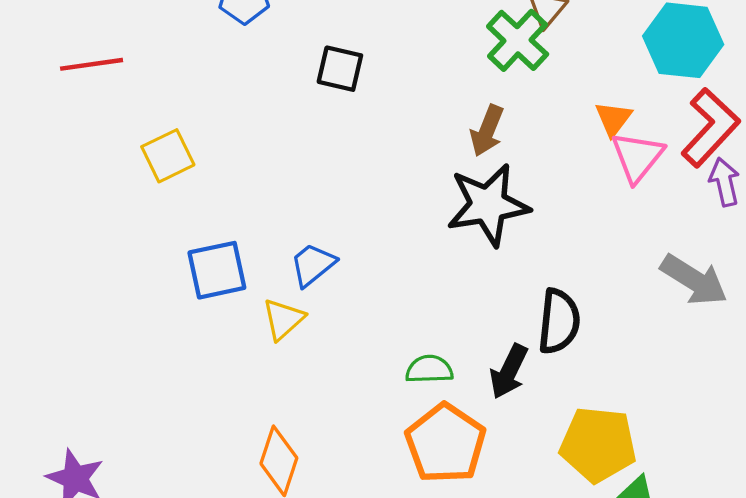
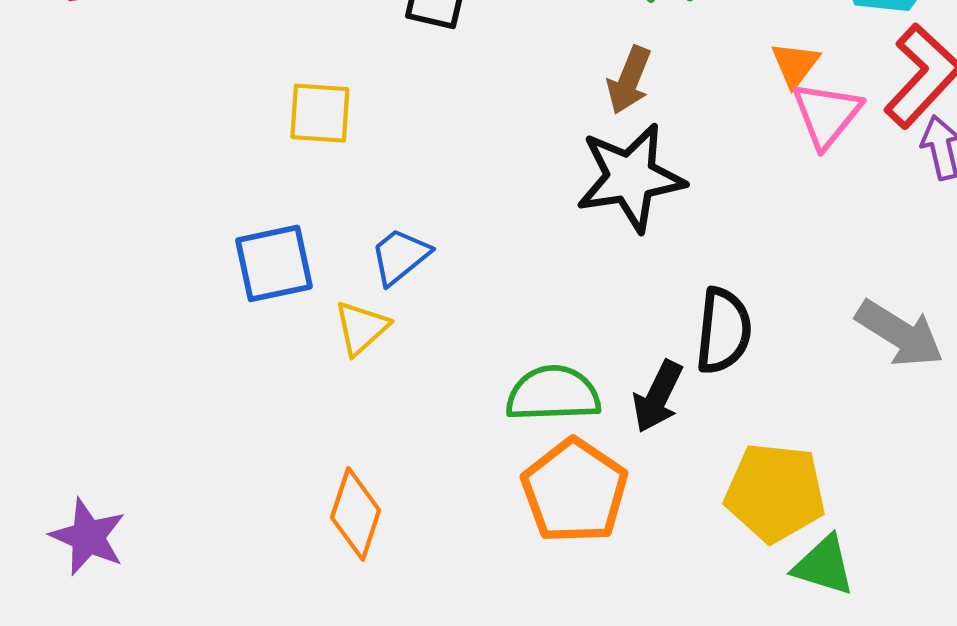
yellow square: (168, 156) -> (320, 113), moved, turned 30
gray arrow: (694, 280) -> (900, 334), moved
green semicircle: (429, 369) -> (553, 394), size x1.5

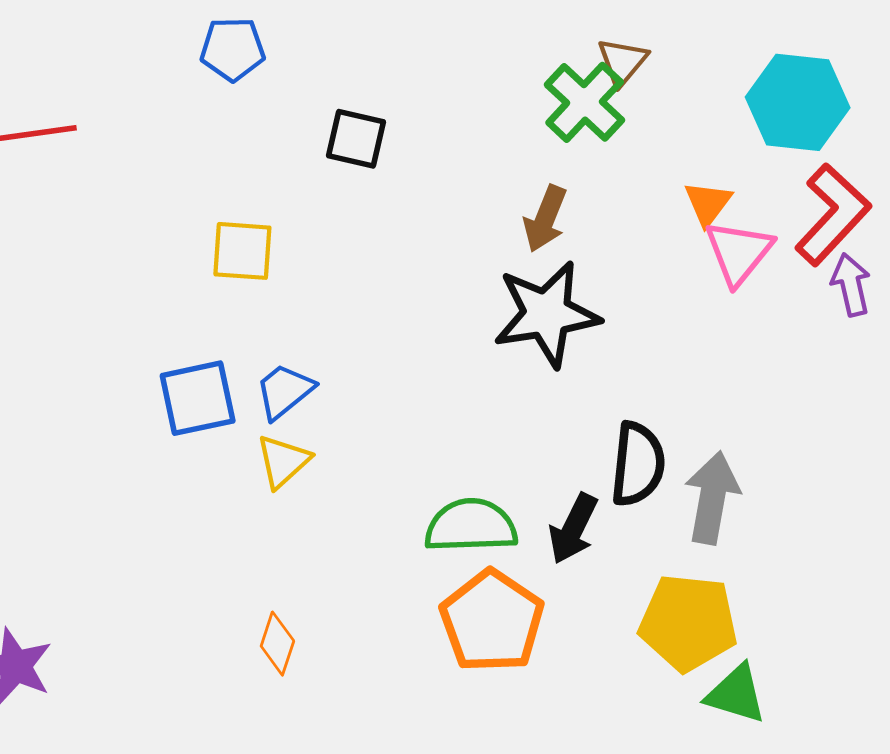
blue trapezoid: (400, 256) -> (284, 391), moved
gray arrow: (900, 334) -> (712, 498), moved, turned -112
orange diamond: (356, 514) -> (277, 644), size x0.7

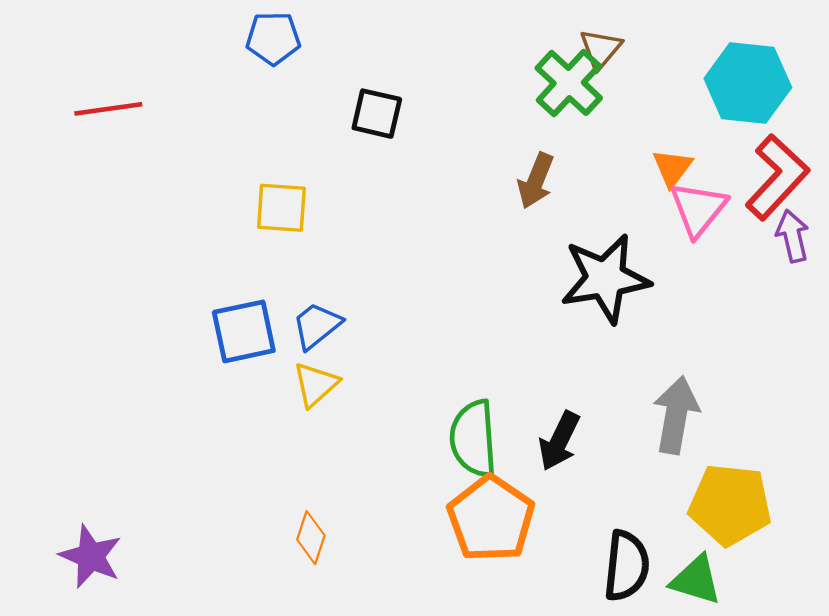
black star: (547, 314) -> (605, 278), moved
black semicircle: (638, 464) -> (626, 566), moved
green semicircle: (471, 526) -> (473, 439), turned -92
yellow pentagon: (688, 623) -> (730, 505), moved

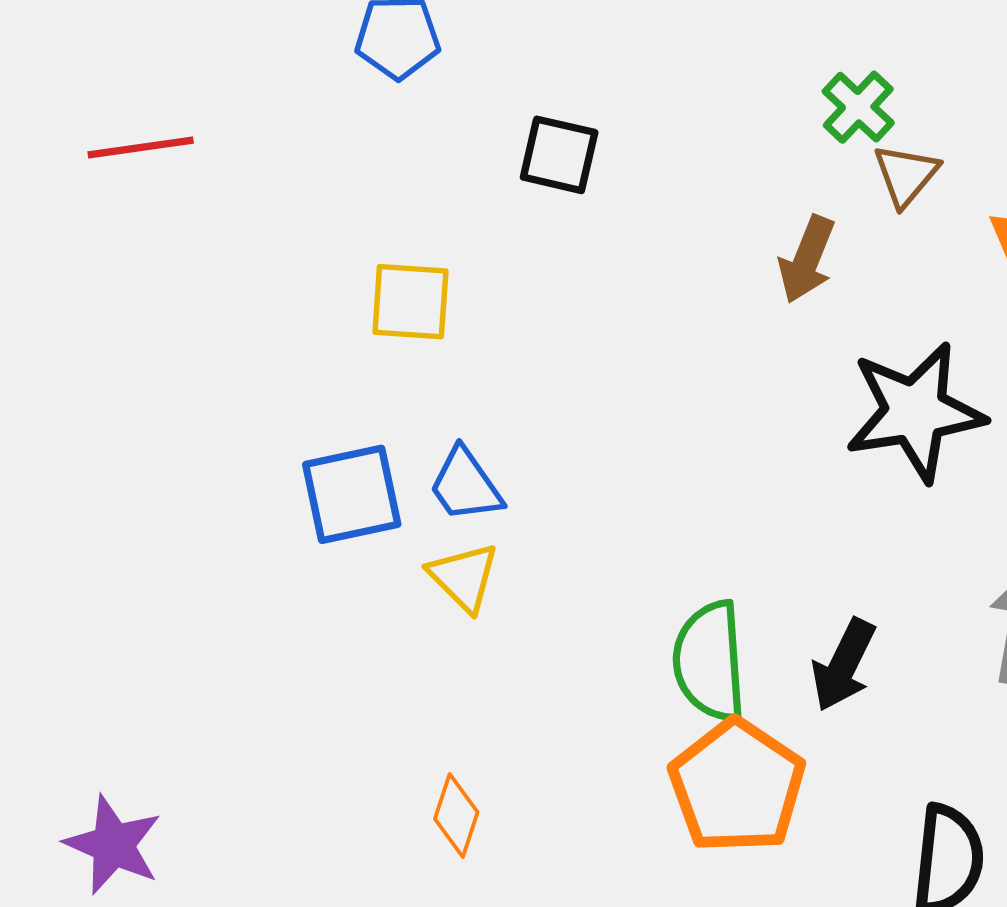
brown triangle: (601, 49) -> (906, 175), moved
green cross: (569, 83) -> (858, 107), size x0.7
blue trapezoid: (317, 326) -> (465, 485), turned -86
yellow triangle: (316, 384) -> (464, 577), turned -33

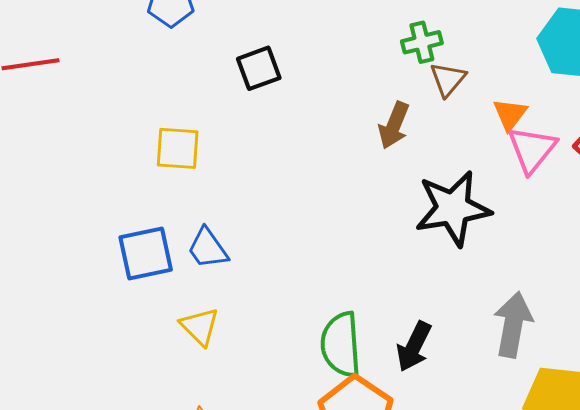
green cross: (858, 107) -> (422, 42), turned 33
black square: (559, 155) -> (259, 68), turned -33
yellow triangle: (464, 577) -> (200, 327), moved

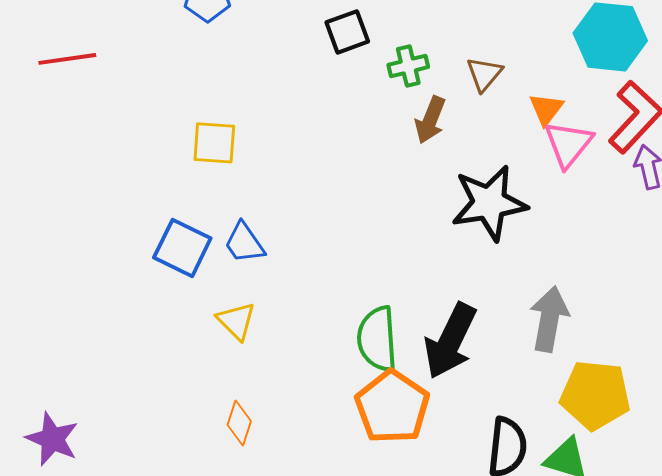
green cross: (422, 42) -> (408, 66), moved
black square: (259, 68) -> (347, 32), moved
blue square: (146, 253) -> (182, 248), turned 38
black arrow: (414, 347) -> (450, 341), size x1.5

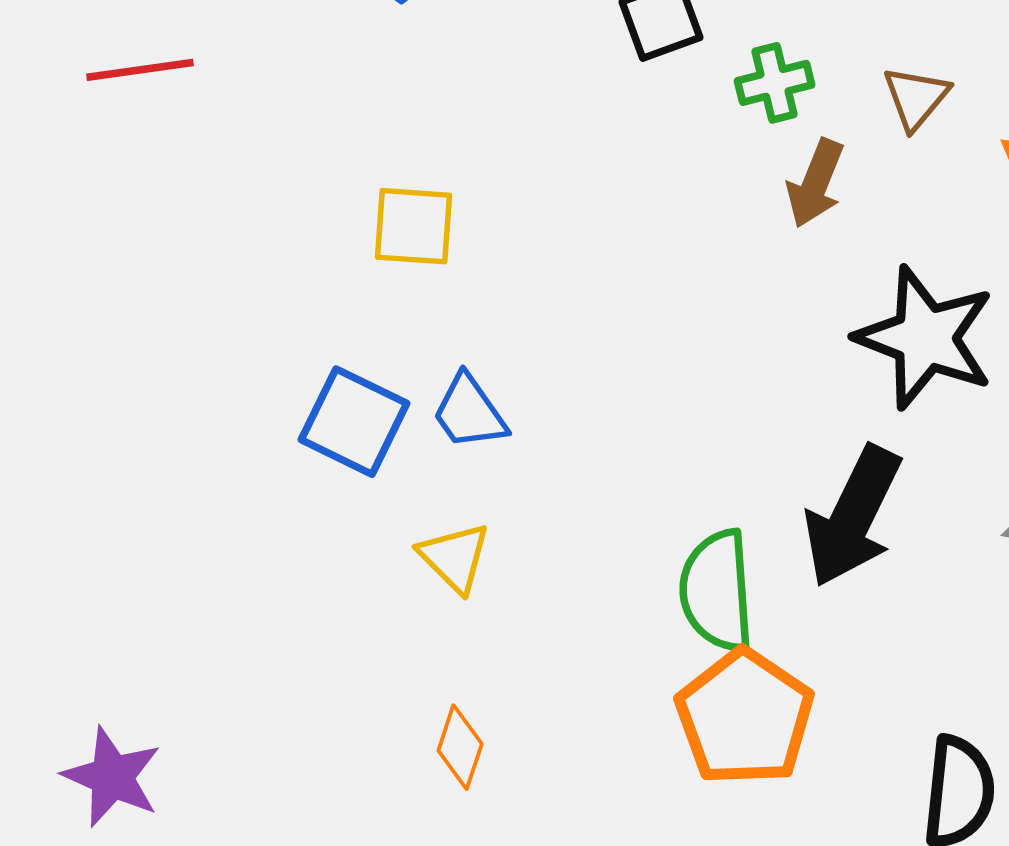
black star: (489, 203) -> (925, 338), turned 30
black arrow: (450, 341) -> (853, 516), moved

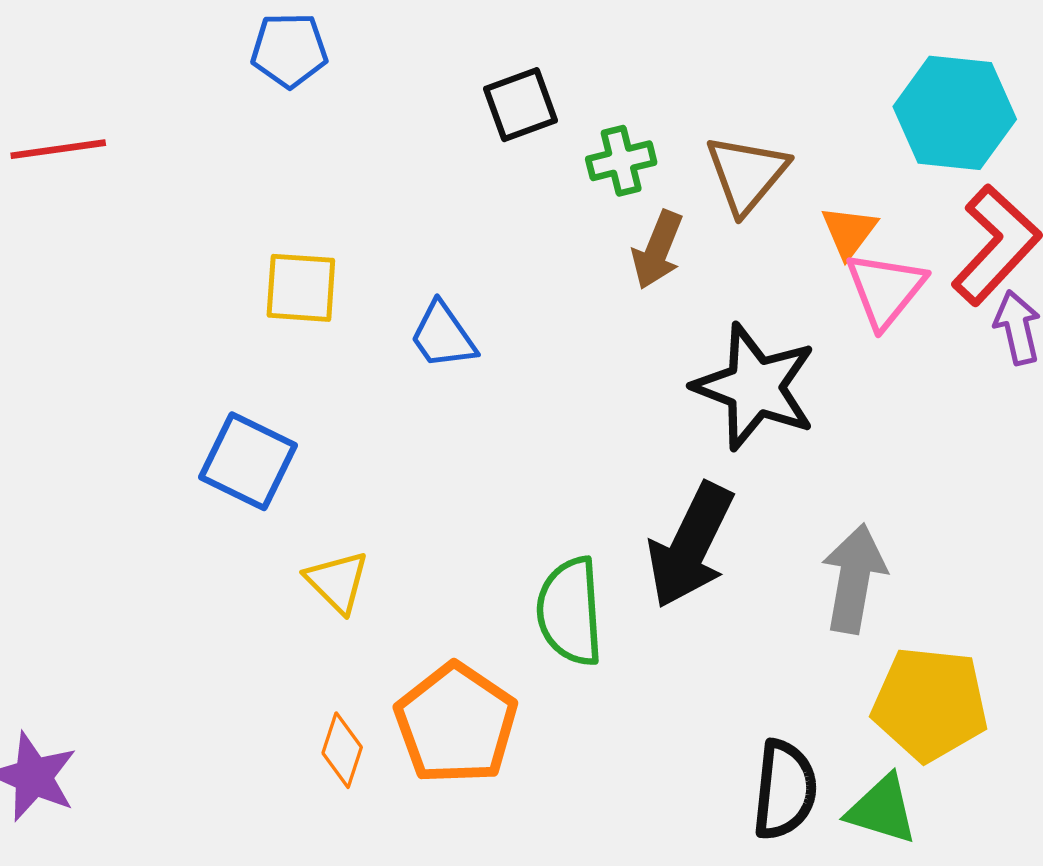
brown triangle: (916, 98) -> (747, 174), size x1.4
blue trapezoid: (469, 412) -> (443, 336), moved
orange pentagon: (745, 717) -> (456, 724), moved

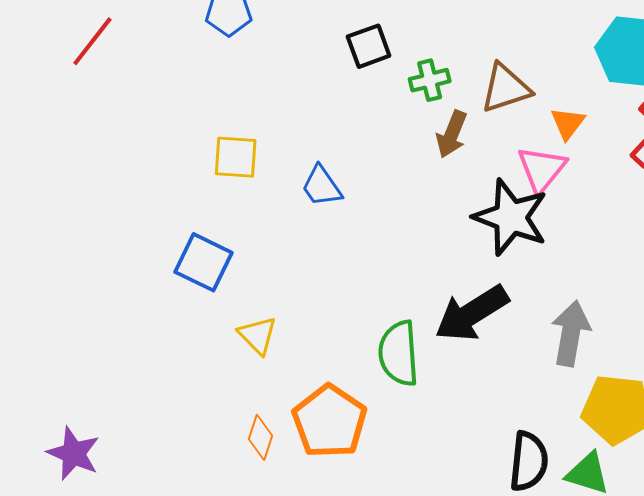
red line: (58, 149) -> (92, 41), moved, turned -44
brown triangle: (747, 174) -> (506, 88), turned 32
pink triangle: (885, 290) -> (542, 169), moved
black arrow: (691, 545) -> (472, 313), turned 32

